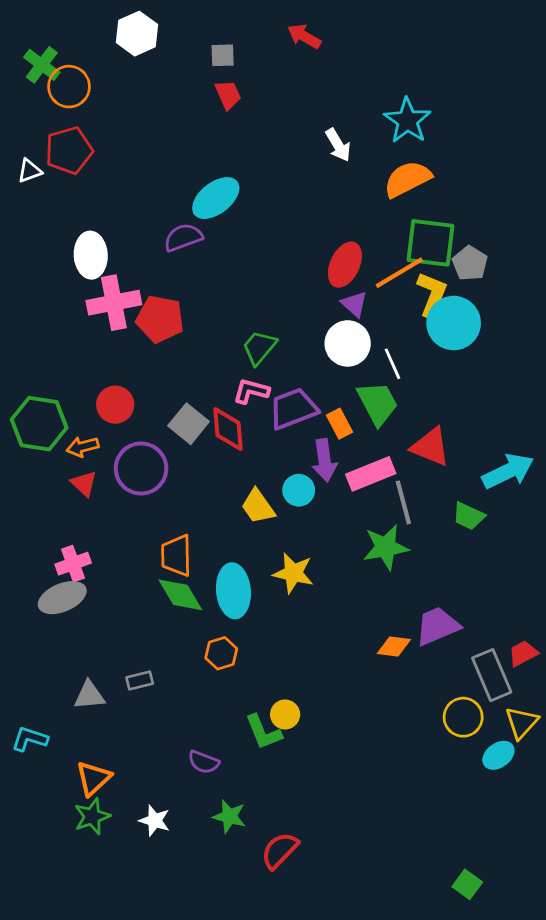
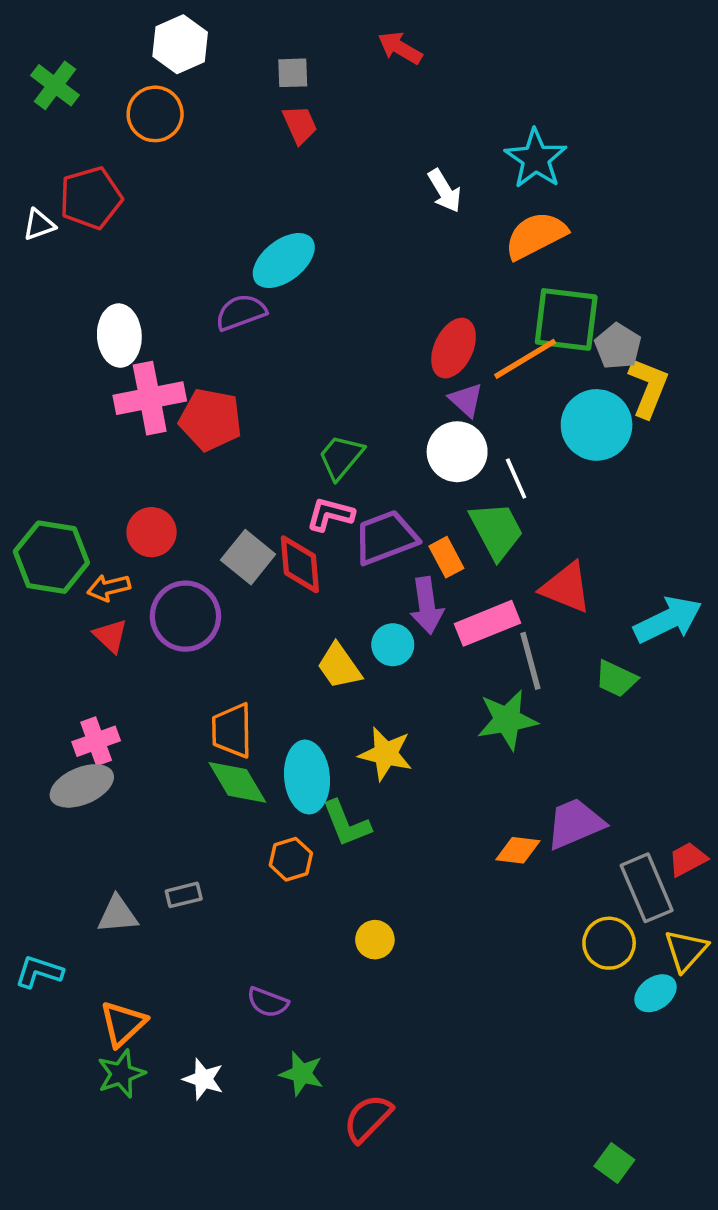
orange circle: (69, 87) -> (155, 114), moved
yellow L-shape: (432, 295) -> (648, 387), moved
green L-shape: (263, 732) -> (346, 823), moved

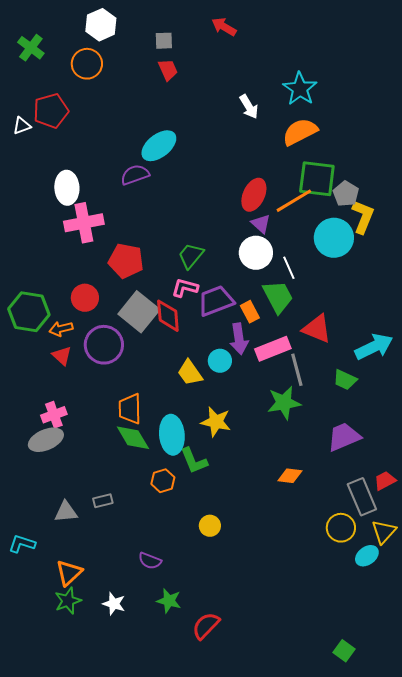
red pentagon: (210, 420) -> (126, 261), moved
gray square: (248, 557) -> (139, 312), size x1.4
purple trapezoid: (575, 823) -> (344, 437), moved

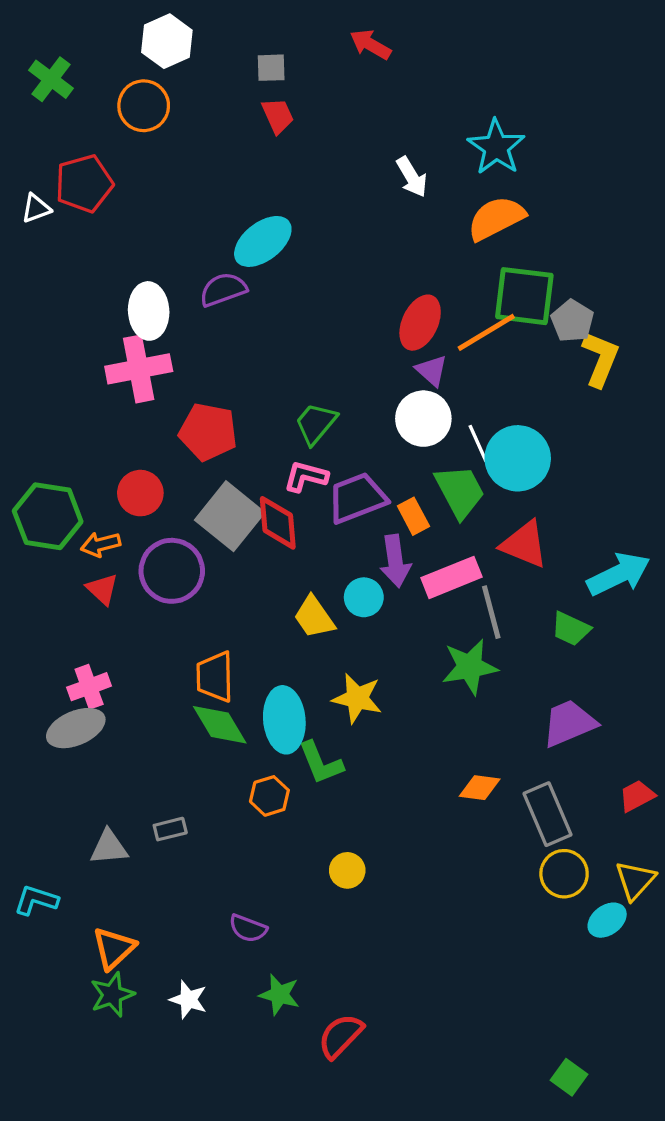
white ellipse: (67, 188) -> (149, 311), moved
cyan circle: (334, 238) -> (518, 458), moved
gray rectangle: (362, 497) -> (547, 814), moved

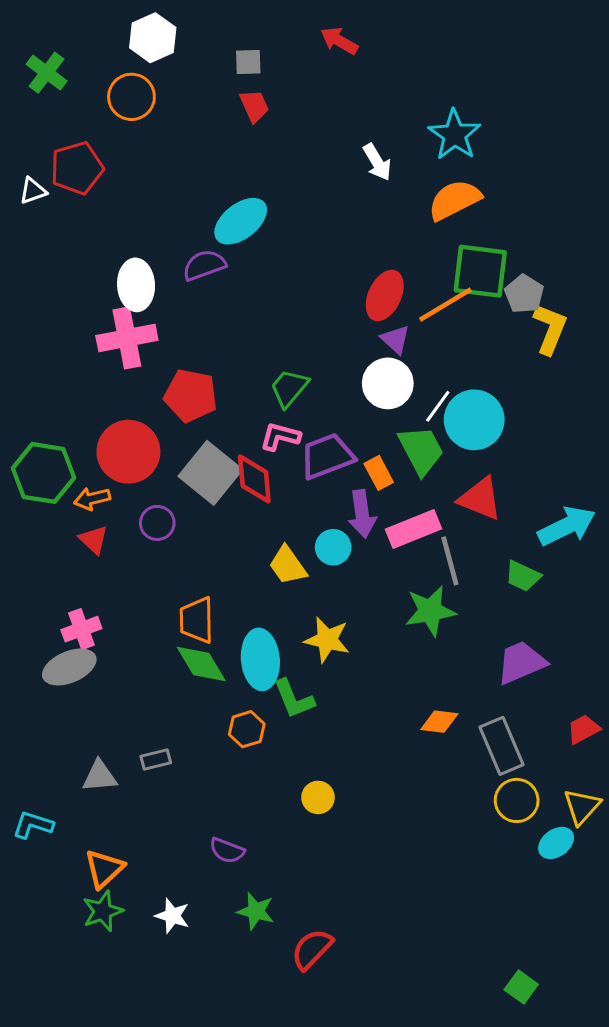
white line: (478, 443) -> (438, 406), turned 60
red circle: (140, 493) -> (128, 452), size x1.5
purple circle: (172, 571) -> (157, 523), size x0.6

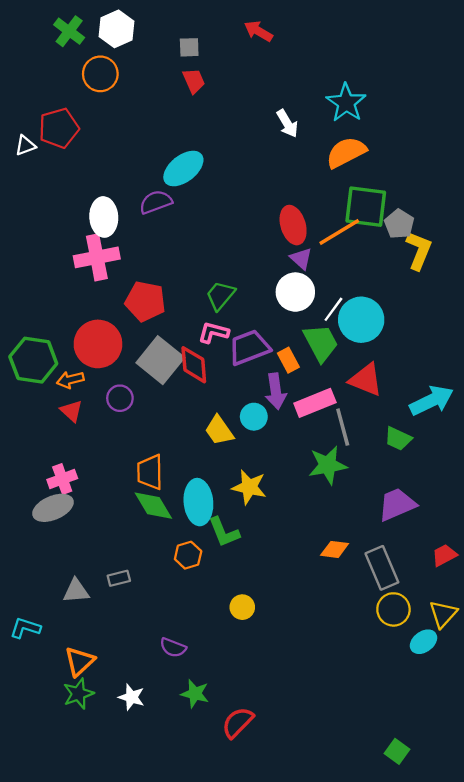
green cross: (47, 73) -> (69, 31), moved
red ellipse: (385, 296) -> (293, 225), turned -42

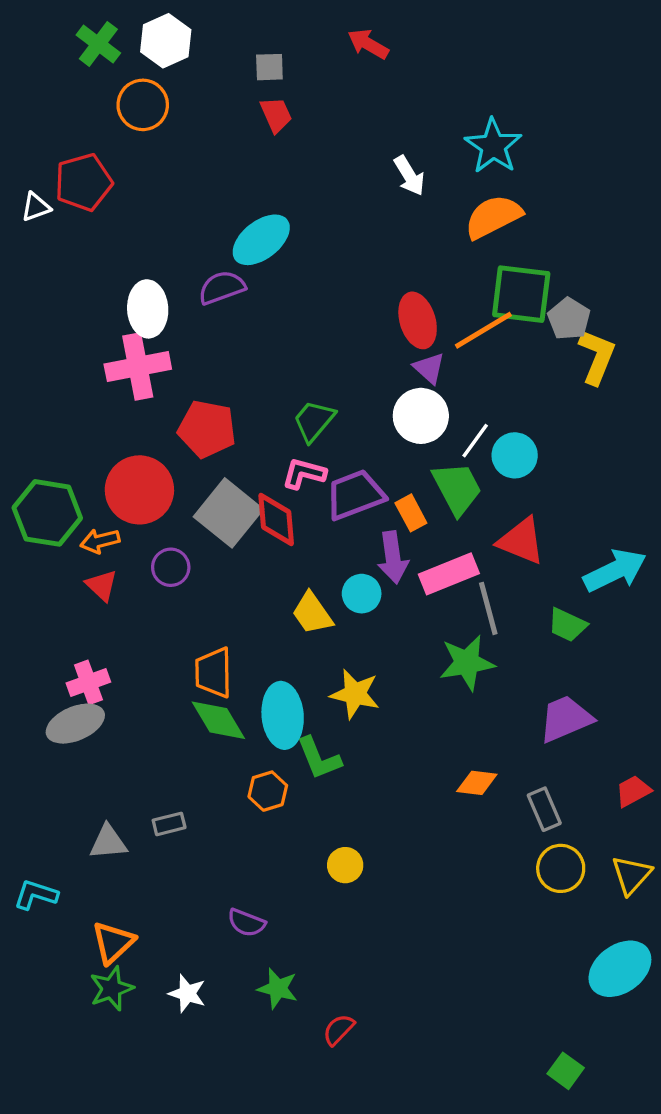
cyan circle: (361, 320) -> (515, 455), size x0.7
gray rectangle: (382, 568) -> (544, 809), size x0.7
cyan ellipse: (423, 642) -> (620, 969), moved, size x1.6
red semicircle: (238, 723) -> (339, 1030), size x0.7

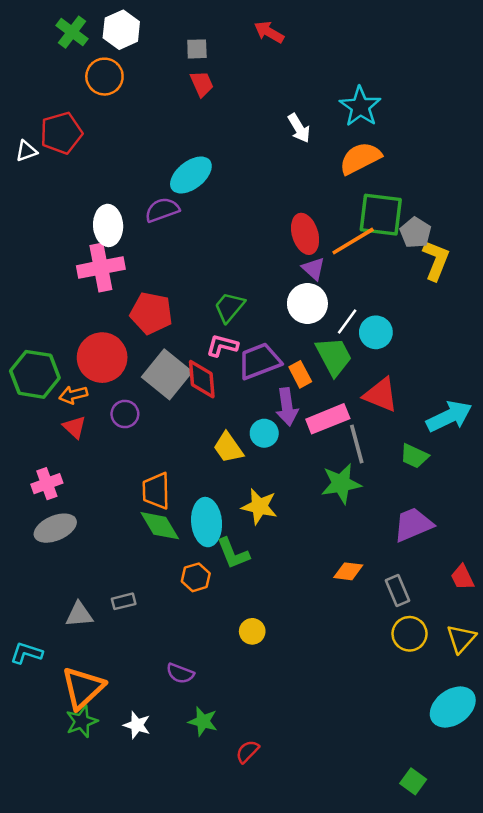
pink cross: (88, 682) -> (47, 484), moved
red trapezoid: (633, 791) -> (462, 577), turned -88
orange triangle: (113, 942) -> (83, 688), size x1.4

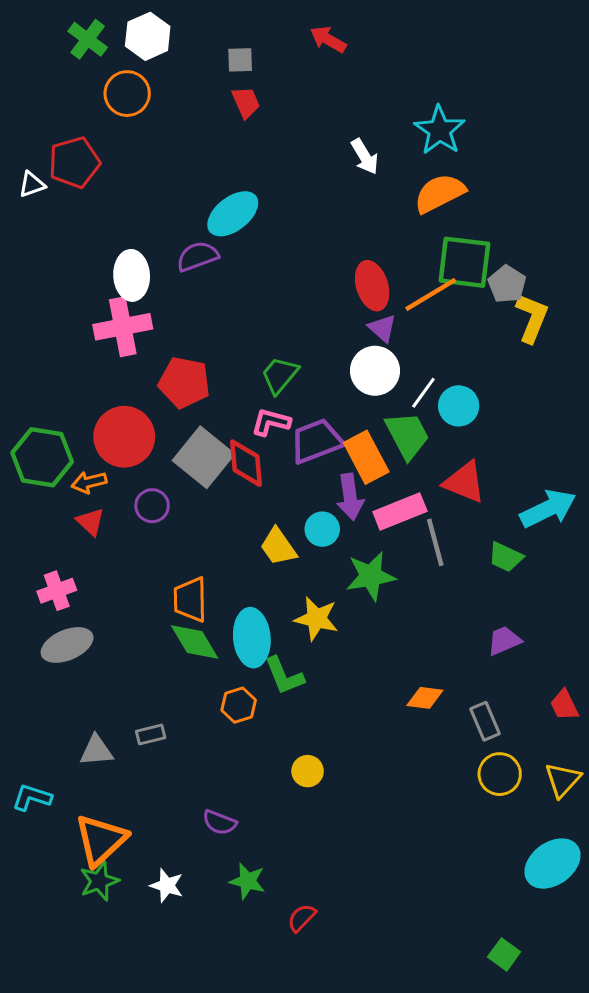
orange rectangle: (300, 374) -> (366, 457), size x1.6
green star: (341, 484) -> (371, 576), moved
purple trapezoid: (413, 524) -> (504, 641), size x0.7

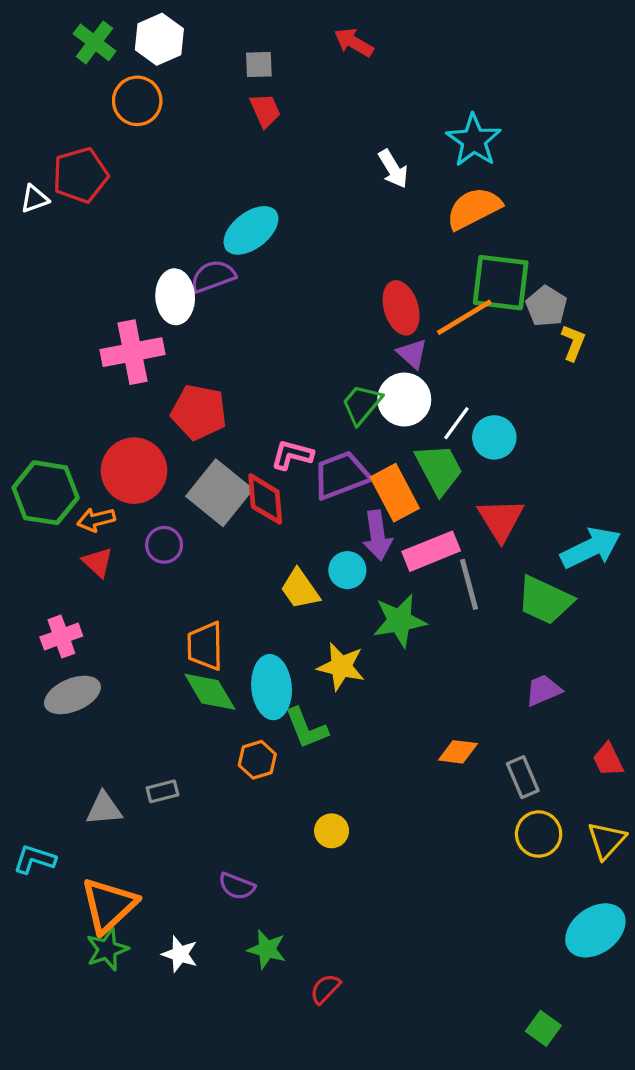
white ellipse: (132, 275) -> (175, 297), moved
yellow L-shape: (532, 318) -> (573, 343), size x0.7
green trapezoid: (280, 375) -> (362, 404), moved
red triangle: (464, 482) -> (501, 520), turned 36
green trapezoid: (506, 557) -> (545, 600), size x1.5

